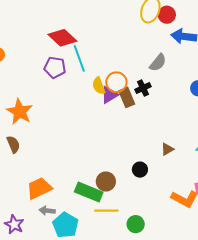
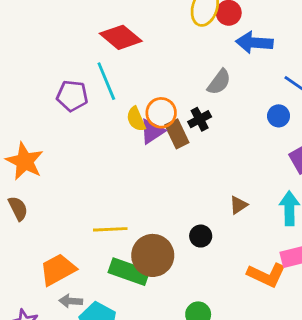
red diamond: (62, 38) -> (121, 37), moved
brown circle: (106, 182) -> (153, 255), size x1.5
yellow line: (106, 211) -> (110, 229), moved

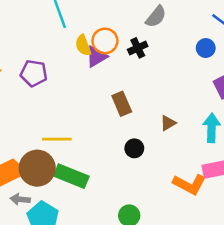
purple pentagon: (72, 96) -> (34, 73), moved
brown rectangle: (177, 134) -> (122, 104), moved
brown circle: (153, 255) -> (37, 168), moved

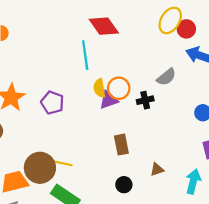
brown circle: (37, 168) -> (40, 168), moved

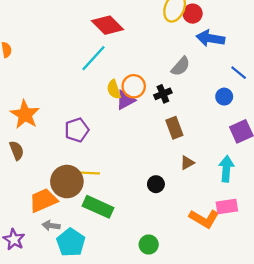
cyan line: (85, 55) -> (94, 58), turned 60
purple pentagon: (52, 103) -> (77, 130), moved, turned -30
brown rectangle: (121, 145) -> (174, 128), moved

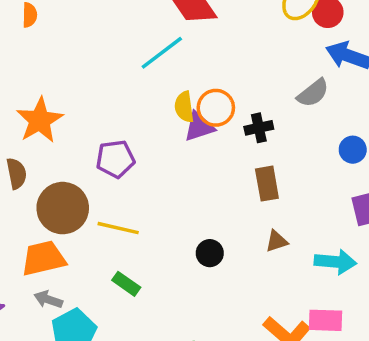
gray semicircle: (181, 66) -> (313, 93), moved
cyan arrow: (226, 169) -> (335, 262), turned 80
brown circle: (67, 182) -> (63, 208), moved
black circle: (156, 184) -> (210, 253), moved
green rectangle: (98, 207) -> (126, 284), size x0.6

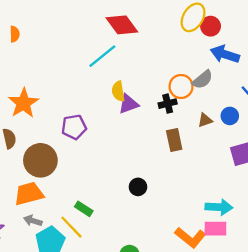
orange circle: (216, 108) -> (181, 86), moved
yellow line: (118, 228) -> (71, 227), moved, turned 35
brown triangle: (277, 241) -> (205, 120), moved
cyan arrow: (335, 262) -> (219, 207), moved

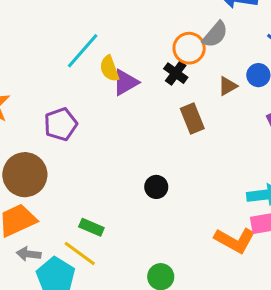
cyan line: (102, 56) -> (83, 51), moved
black cross: (168, 104) -> (176, 73), turned -30

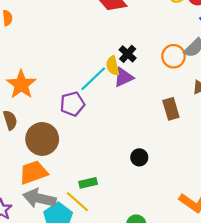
cyan line: (83, 51) -> (93, 79), moved
black cross: (176, 73) -> (128, 54), moved
green rectangle: (91, 227) -> (88, 183), turned -42
gray arrow: (29, 254) -> (39, 198), size x1.8

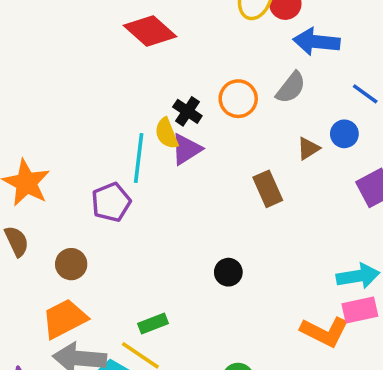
orange circle: (174, 56) -> (238, 99), moved
cyan line: (93, 79) -> (139, 158), turned -32
brown circle: (42, 139) -> (71, 264), size x0.6

